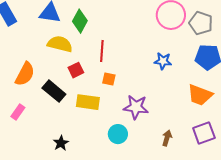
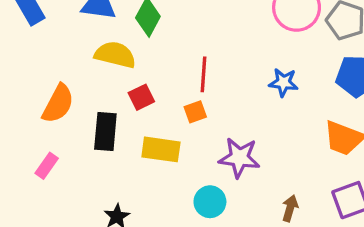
red line: (102, 51) -> (203, 74), moved
orange square: (109, 79) -> (195, 112), turned -32
black rectangle: (54, 91) -> (105, 131), turned 55

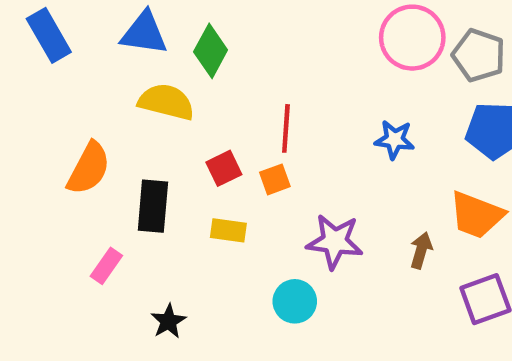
red square: (141, 97) -> (224, 168), moved
yellow rectangle: (161, 149) -> (228, 230), size x0.7
pink rectangle: (47, 166) -> (106, 266), moved
brown arrow: (290, 208) -> (421, 250), moved

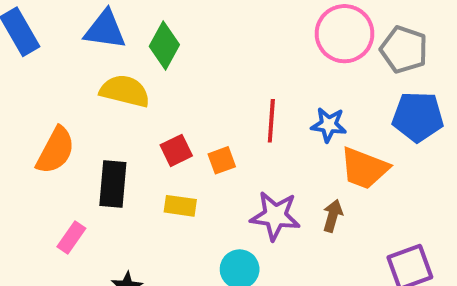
red line: (286, 128) -> (271, 121), moved
orange trapezoid: (477, 215) -> (364, 168), moved
brown arrow: (421, 250) -> (333, 216), moved

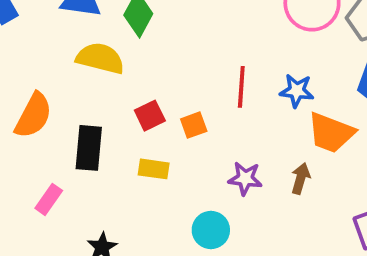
purple star: (275, 216) -> (245, 178), size x0.7

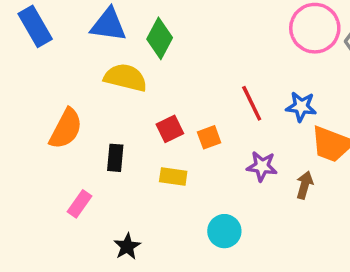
red line: (241, 87) -> (252, 103), turned -30
black rectangle: (89, 148) -> (115, 158), size x0.7
purple star: (245, 178) -> (262, 166), moved

